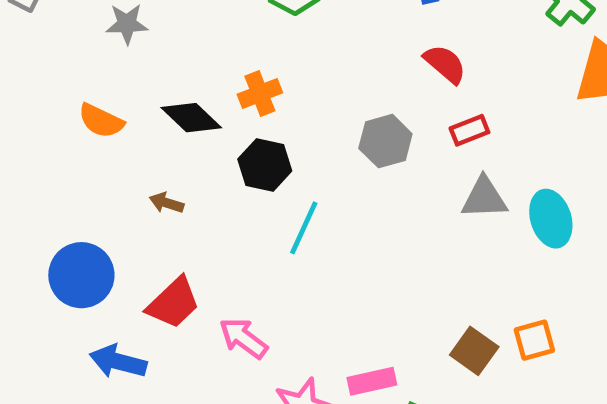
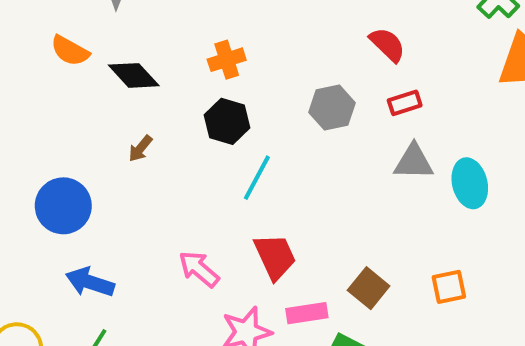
black diamond: (191, 118) -> (134, 75), moved
orange semicircle: (101, 121) -> (70, 51), moved
brown arrow: (166, 203) -> (140, 148), turned -72
red trapezoid: (173, 303) -> (275, 257), moved, turned -75
brown square: (474, 351) -> (369, 288), moved

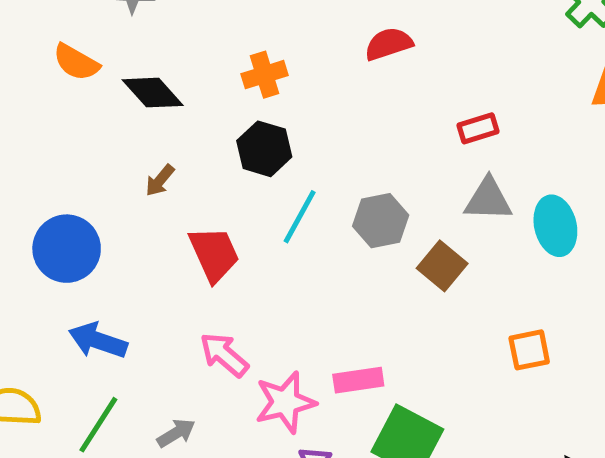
red semicircle: (387, 45) -> (389, 44), moved, turned -63
gray hexagon: (332, 108) -> (381, 221), moved
red trapezoid: (275, 257) -> (214, 254), moved
pink arrow: (199, 269) -> (224, 355), moved
brown square: (369, 288) -> (442, 266), moved

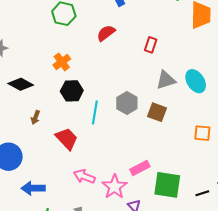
red rectangle: (478, 128) -> (151, 45), moved, turned -35
orange square: (529, 350) -> (202, 133), turned 36

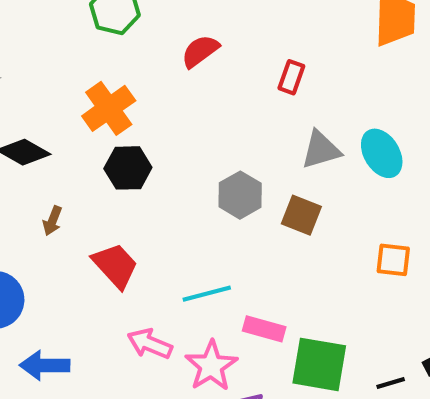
orange cross: (62, 62) -> (109, 108), size x1.4
cyan line: (95, 112) -> (207, 294), moved, turned 65
pink rectangle: (140, 168) -> (264, 329), turned 42

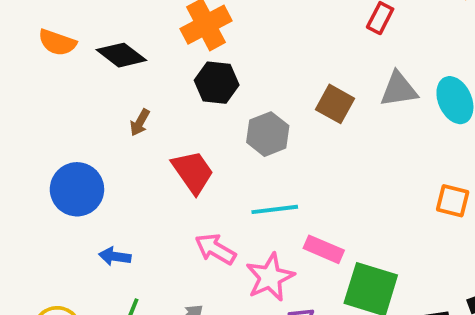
gray hexagon: (240, 195) -> (268, 134), moved
brown square: (301, 215) -> (335, 104), moved
blue arrow: (45, 365) -> (115, 256), size x0.7

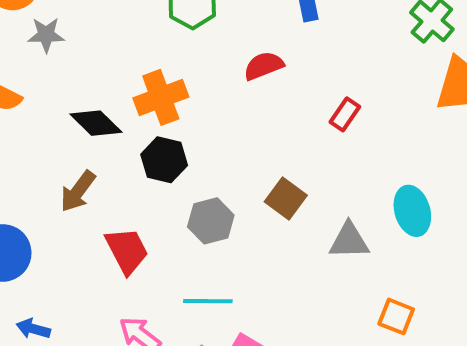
black diamond: (121, 55) -> (96, 123), moved
gray triangle: (399, 89) -> (349, 241), moved
brown arrow: (140, 122) -> (78, 191), size x1.5

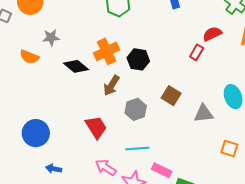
gray star: (46, 35) -> (51, 38), moved
red semicircle: (264, 66) -> (212, 34), moved
black hexagon: (164, 160) -> (138, 59), moved
brown arrow: (78, 191) -> (111, 86), moved

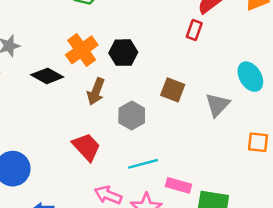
gray triangle: (204, 114) -> (217, 105), turned -30

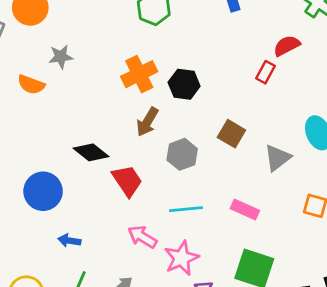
black diamond: (47, 76) -> (91, 152), moved
pink rectangle: (179, 185) -> (245, 209), moved

